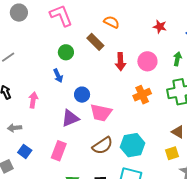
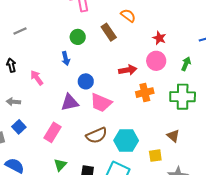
red star: (160, 27) -> (159, 38), moved
red arrow: (120, 62) -> (128, 70), moved, turned -108
pink arrow: (33, 100) -> (37, 78), turned -56
yellow square: (172, 153) -> (155, 156), moved

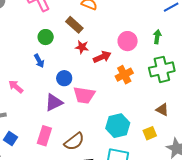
red star: (159, 38) -> (82, 47), moved
brown semicircle: (97, 135) -> (74, 141), moved

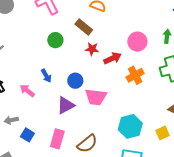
blue arrow: (39, 61) -> (46, 76), moved
blue square: (10, 138) -> (27, 135), moved

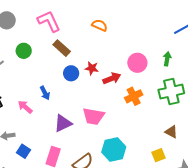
brown rectangle: (84, 27) -> (62, 48), moved
green circle: (55, 40) -> (24, 51), moved
blue circle: (75, 81) -> (71, 73), moved
cyan hexagon: (130, 126) -> (114, 149), moved

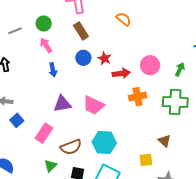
pink arrow: (25, 107) -> (46, 45), moved

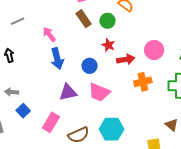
green circle: (44, 24) -> (107, 21), moved
blue circle: (83, 58) -> (90, 66), moved
blue arrow: (53, 70) -> (57, 59), size x1.5

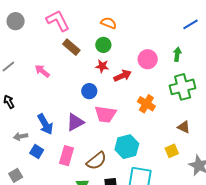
green circle: (107, 21) -> (103, 45), moved
blue arrow: (57, 59) -> (45, 124), moved
orange cross: (143, 82) -> (146, 104), moved, turned -30

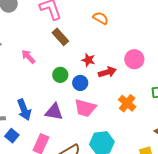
green circle: (103, 45) -> (60, 75), moved
blue circle: (89, 91) -> (80, 83), moved
purple triangle: (75, 122) -> (54, 112), turned 30

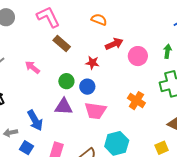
red arrow: (107, 72) -> (114, 44), moved
purple triangle: (54, 112) -> (64, 107), moved

